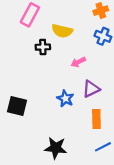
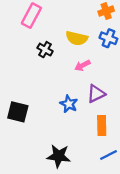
yellow semicircle: (62, 31) -> (77, 38), moved
black cross: (43, 47) -> (45, 50), turned 32

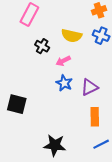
pink arrow: (82, 65) -> (63, 61), moved
blue star: (69, 104) -> (64, 83), moved

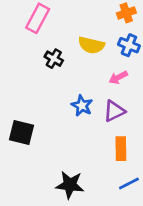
pink arrow: (63, 61) -> (118, 77), moved

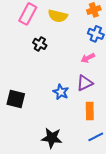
yellow semicircle: (91, 45) -> (58, 16), moved
blue star: (82, 106) -> (61, 92), moved

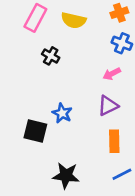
blue star: (61, 92) -> (62, 113), moved
black square: (16, 99) -> (35, 131), moved

